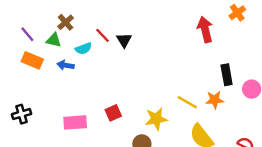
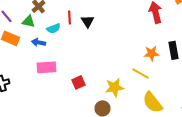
red line: (103, 35) -> (70, 17), turned 40
orange star: (215, 100) -> (152, 53), moved
pink rectangle: (75, 122) -> (46, 67), moved

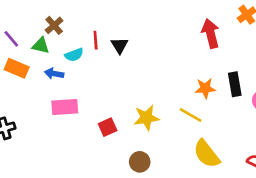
yellow star: (114, 87) -> (146, 118), moved

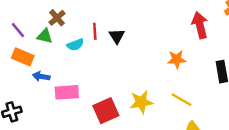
blue arrow: (54, 74) -> (41, 76), moved
orange star: (205, 88) -> (177, 59), moved
red square: (108, 127) -> (106, 111), size x1.5

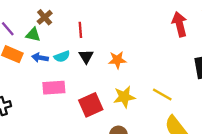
black triangle: (117, 36) -> (86, 56), moved
cyan semicircle: (75, 45) -> (62, 56), moved
orange star: (177, 59) -> (117, 60), moved
blue arrow: (41, 76) -> (40, 58), moved

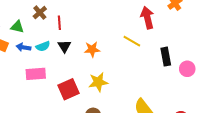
brown cross: (45, 17) -> (40, 13), moved
yellow line: (162, 95) -> (132, 41), moved

